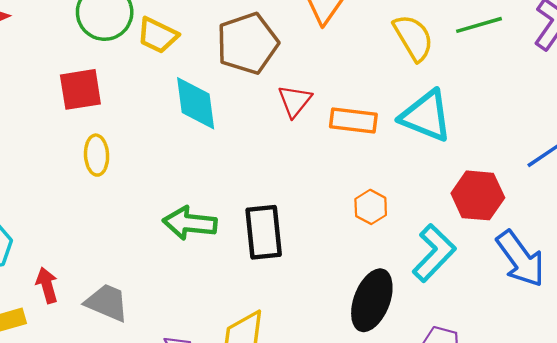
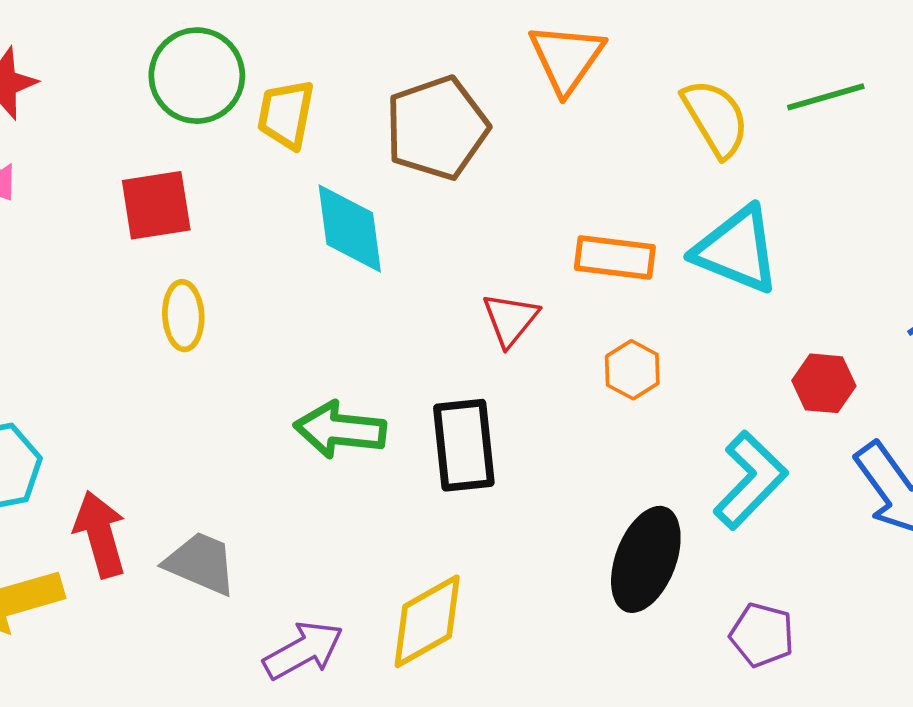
yellow trapezoid: (158, 35) -> (286, 114), turned 75
red triangle: (295, 101) -> (510, 319), moved
red hexagon: (478, 195) -> (824, 383), size x0.7
orange hexagon: (371, 207) -> (632, 370), moved
red arrow: (47, 285) -> (100, 534), size x1.4

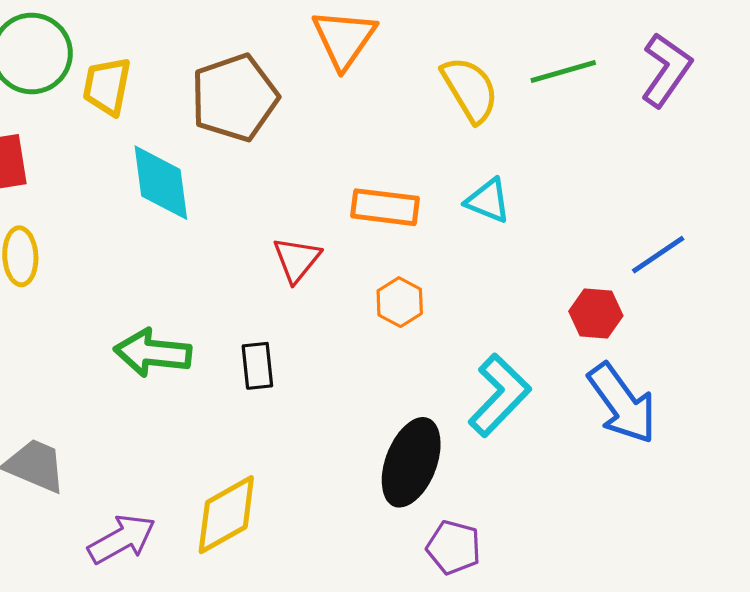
cyan triangle: (737, 250) -> (488, 201), size x0.6
red hexagon: (824, 383) -> (596, 313), moved
black rectangle: (464, 445) -> (257, 366), size x0.6
purple pentagon: (762, 635) -> (454, 547), moved

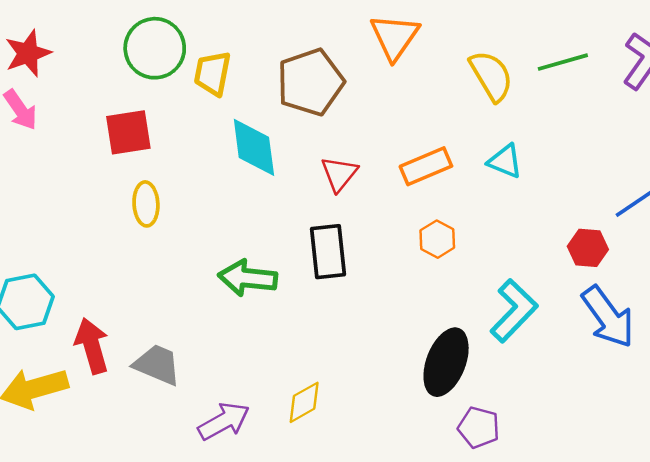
orange rectangle: (385, 207) -> (426, 166), turned -30
red triangle: (297, 260) -> (339, 174), moved
black rectangle: (257, 366) -> (328, 252), moved, size x1.5
yellow diamond: (226, 515) -> (304, 402), size x0.7

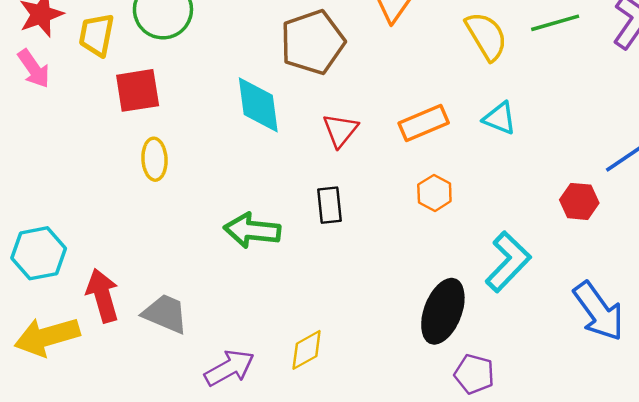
yellow trapezoid: (212, 73) -> (97, 35), moved
black rectangle: (328, 252) -> (329, 205), size x0.7
blue arrow: (608, 317) -> (599, 311), moved

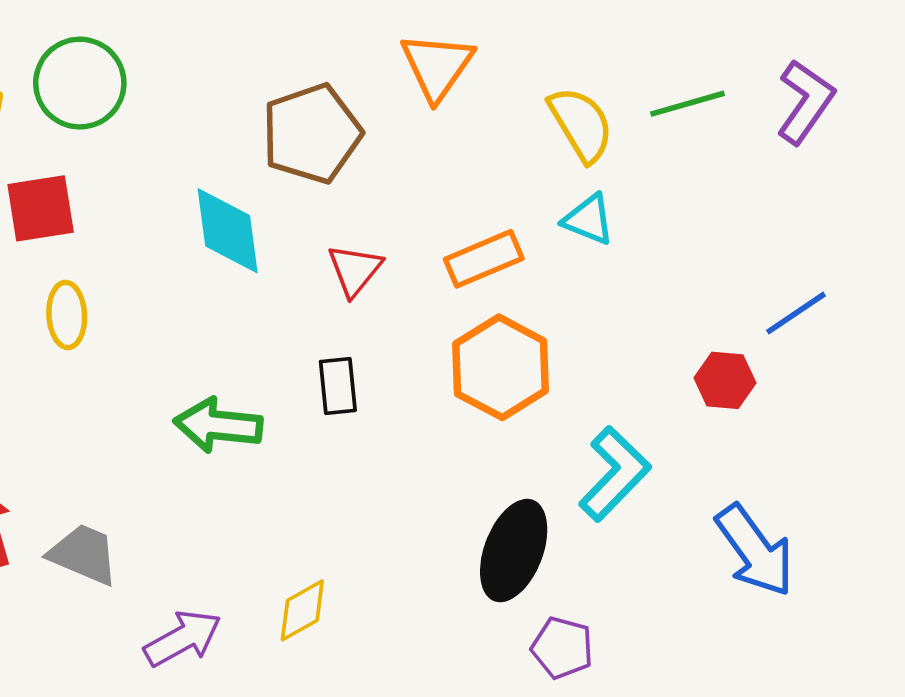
cyan triangle: (500, 118) -> (588, 220), moved
orange hexagon: (434, 193) -> (501, 367), size x1.8

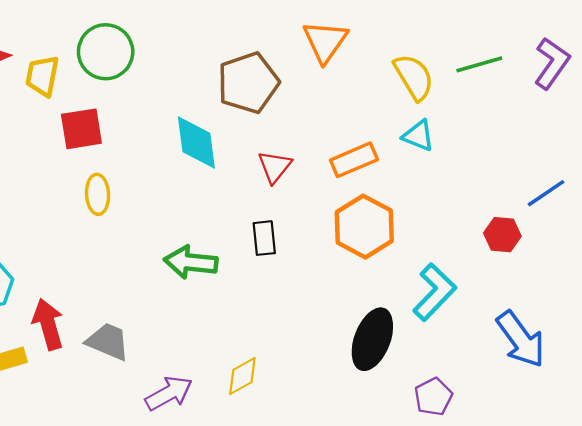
purple pentagon: (562, 648) -> (433, 397), moved, turned 30

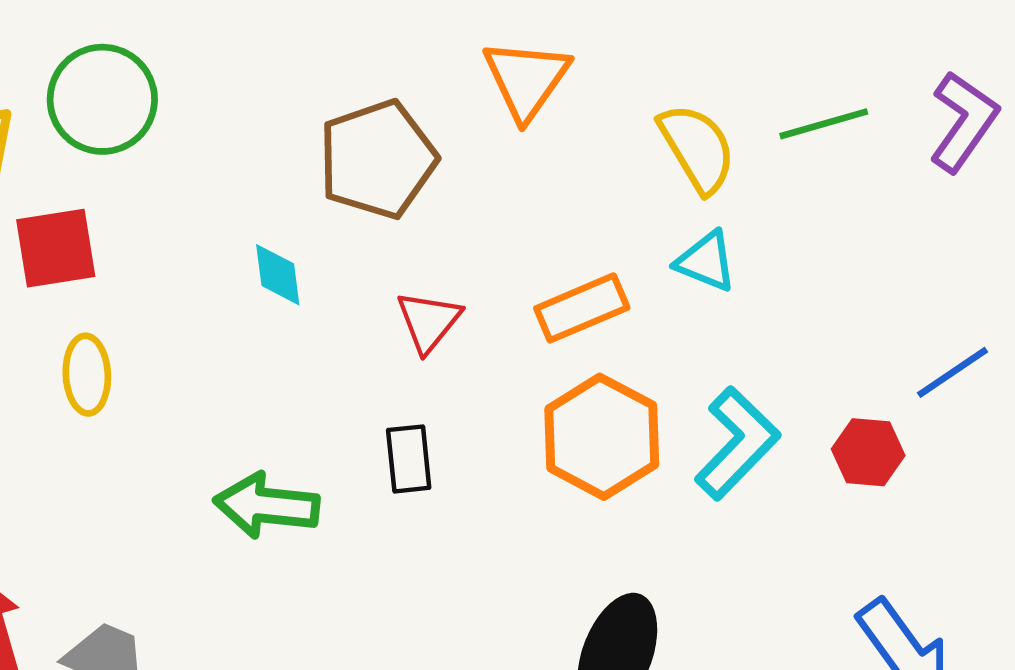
cyan diamond: (196, 143) -> (278, 275), size x0.6
cyan L-shape: (434, 292) -> (737, 443), moved

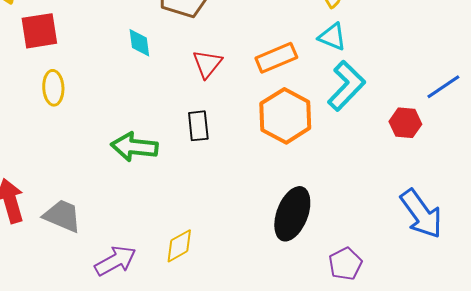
cyan L-shape: (737, 443) -> (346, 86), moved

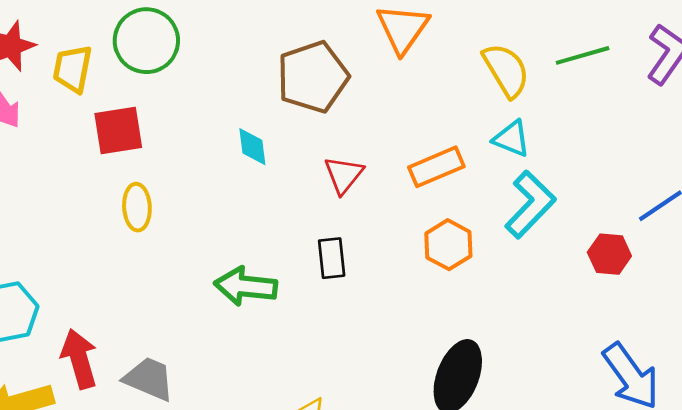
orange hexagon: (285, 116) -> (448, 245), size x0.7

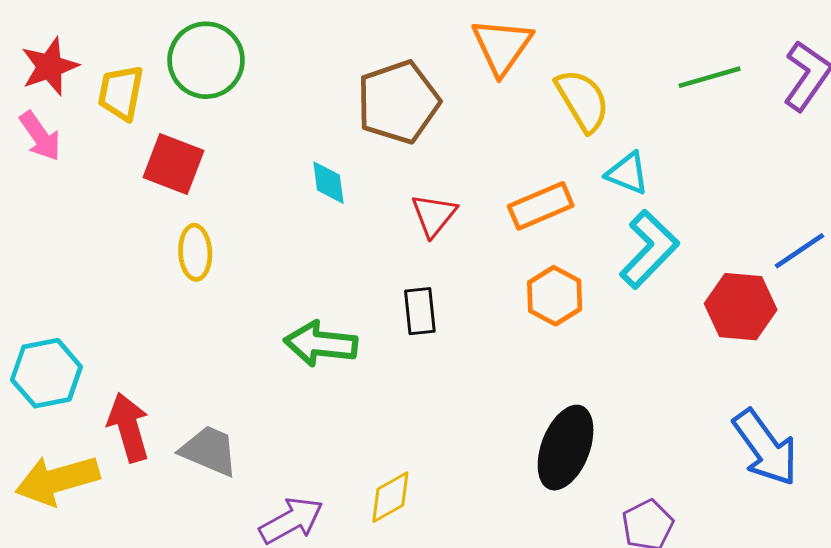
yellow semicircle: (506, 70) -> (583, 100), moved
red square: (118, 131) -> (173, 164), turned 30
red hexagon: (609, 254) -> (741, 307), size x1.4

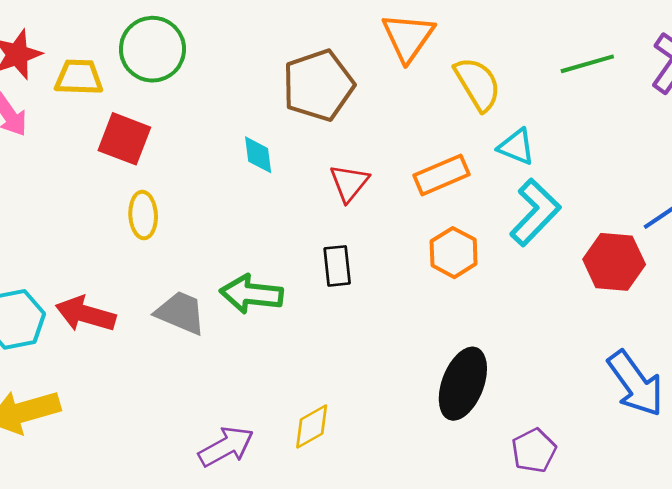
yellow trapezoid: (121, 93) -> (79, 77), turned 81
red arrow: (129, 427) -> (86, 314), moved, turned -58
gray trapezoid: (209, 451) -> (181, 313), moved

